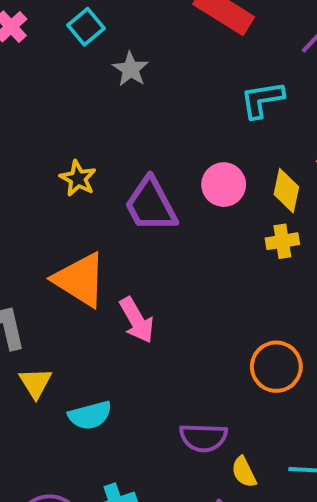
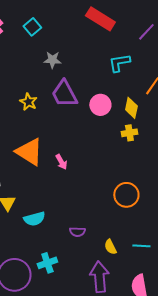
gray star: (131, 69) -> (52, 60), moved, turned -30
purple trapezoid: (151, 205) -> (64, 94), moved
pink arrow: (137, 320) -> (61, 162), moved, size x0.7
purple semicircle: (203, 438) -> (77, 232), moved, size x0.7

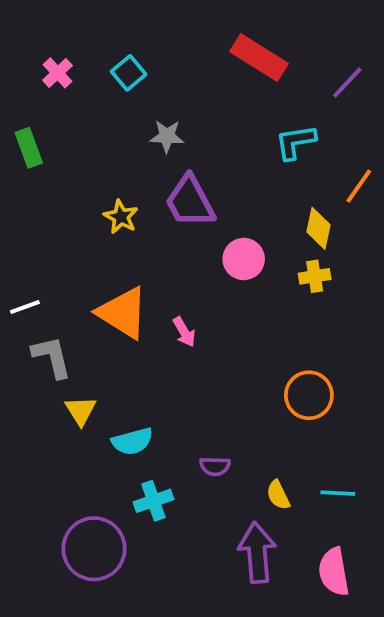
pink circle: (100, 105) -> (244, 259), moved
cyan cross: (47, 263) -> (153, 501), moved

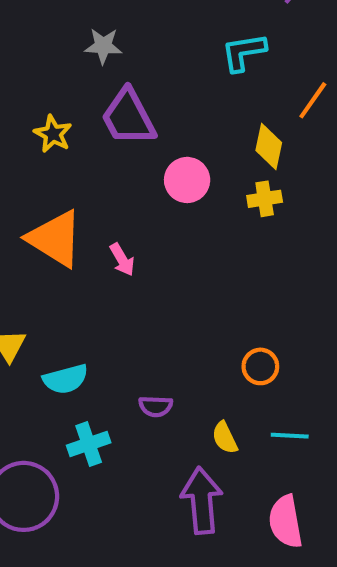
orange circle: (309, 395) -> (260, 366), moved, size x0.7

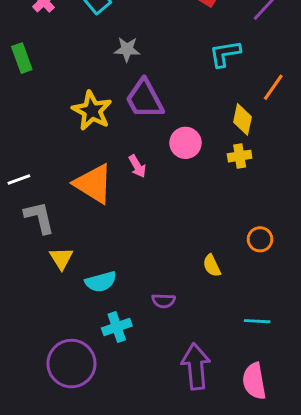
yellow star: (53, 134) -> (92, 111), size x1.5
pink arrow: (122, 260) -> (137, 166), moved
orange circle: (260, 366) -> (260, 239), moved
yellow semicircle: (225, 438) -> (212, 266), moved

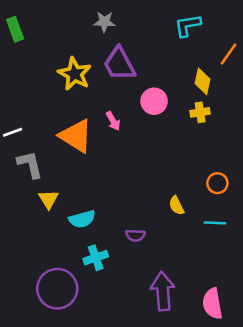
cyan line: (257, 321) -> (215, 223), moved

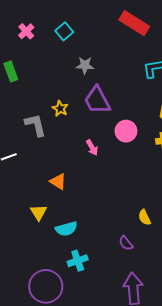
yellow star: (75, 74) -> (60, 108), size x0.6
orange triangle: (76, 136) -> (58, 181), moved, size x0.6
gray L-shape: (30, 165) -> (35, 125), moved
purple semicircle: (135, 235) -> (126, 243), moved, turned 49

